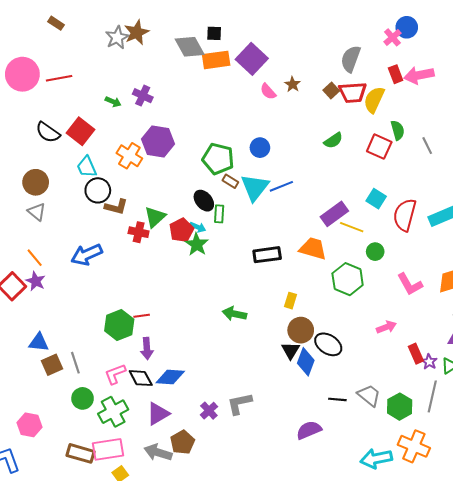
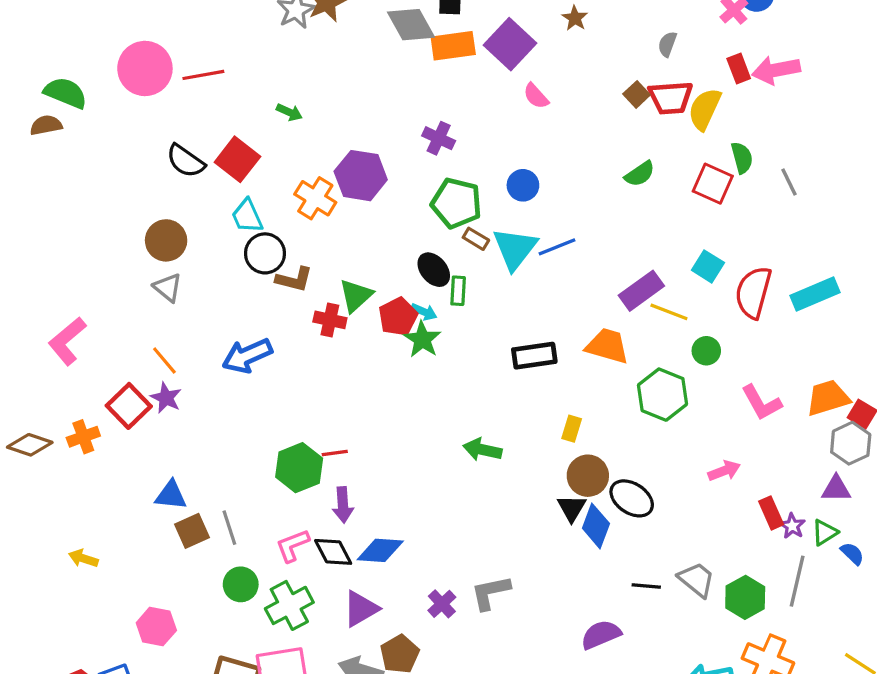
gray semicircle: (351, 59) -> (667, 44), size x0.6
brown star: (293, 84) -> (575, 18), moved
purple cross: (143, 96) -> (439, 138), moved

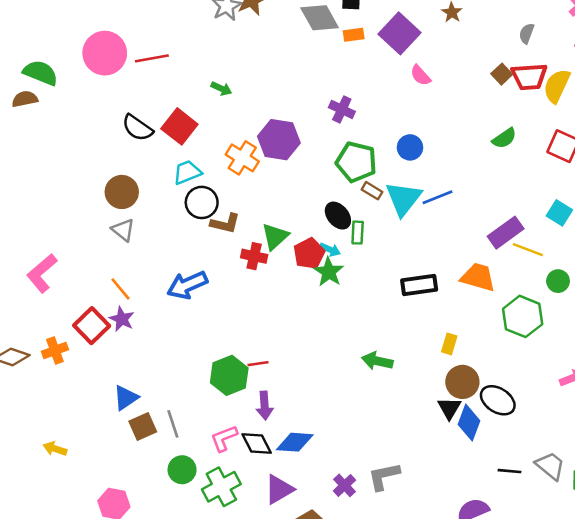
orange rectangle: (453, 46) -> (354, 35), size x0.6
cyan trapezoid: (247, 216) -> (187, 172), turned 92
blue triangle: (171, 495) -> (126, 398), turned -40

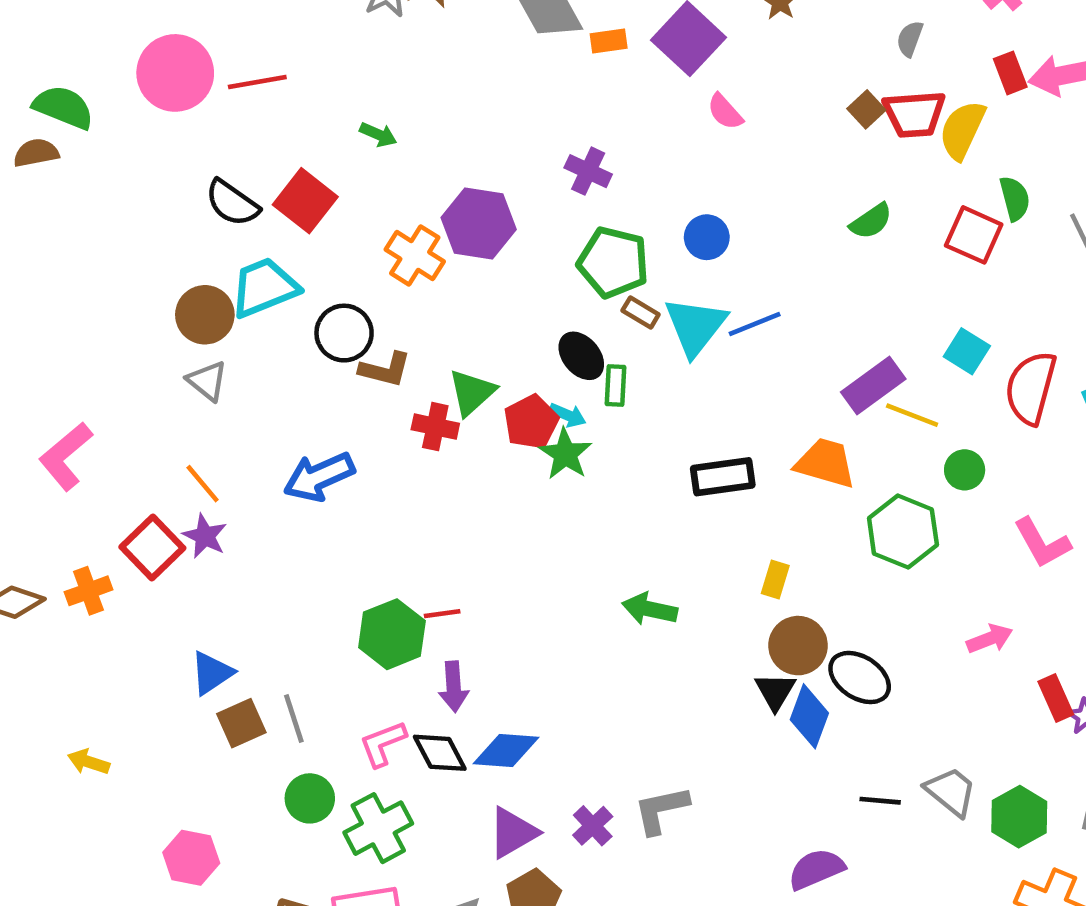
cyan trapezoid: (187, 172) -> (264, 287), moved, size x1.4
purple triangle: (279, 489) -> (513, 833), moved

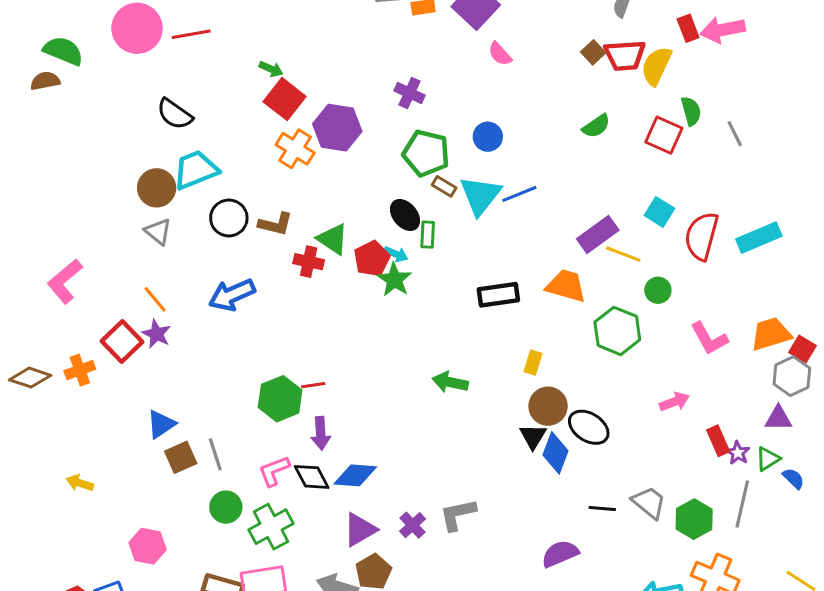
red square: (305, 201) -> (285, 99), moved
black circle: (344, 333) -> (229, 218), moved
green triangle: (472, 392) -> (333, 239), turned -44

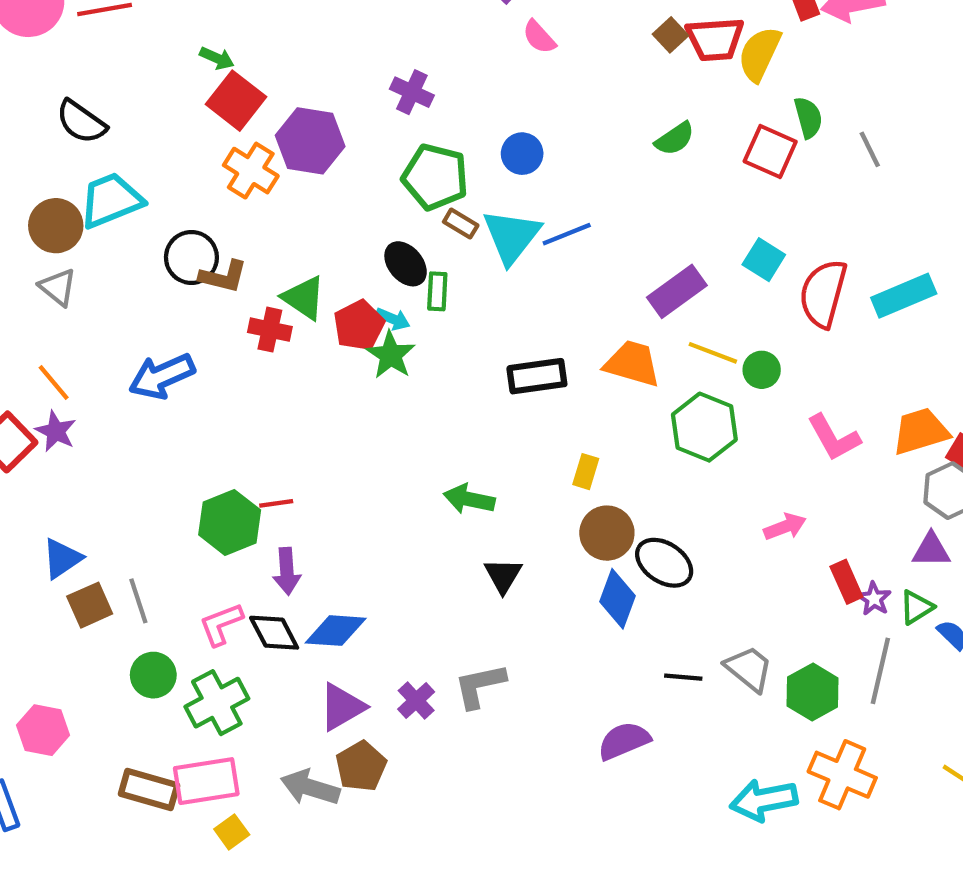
black circle: (229, 218) -> (191, 257), moved
yellow line: (623, 254) -> (713, 353), moved
black triangle: (533, 436) -> (503, 575), moved

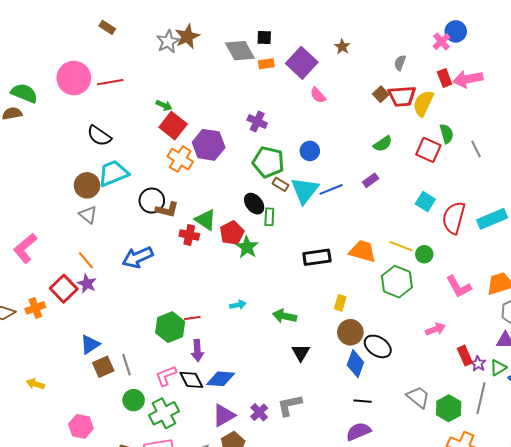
purple rectangle: (677, 291) -> (371, 180), moved, size x0.6
cyan arrow: (393, 319) -> (238, 305), moved, turned -35
black line: (683, 677) -> (363, 401), moved

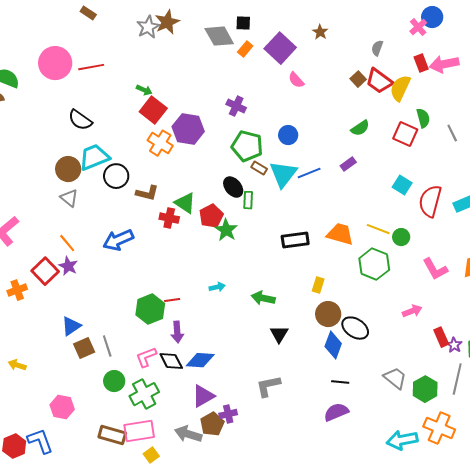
orange rectangle: (266, 64) -> (245, 49), turned -42
red trapezoid: (402, 96) -> (379, 81), turned 40
black circle: (152, 201) -> (116, 176), moved
purple cross: (259, 412) -> (228, 414), moved, turned 30

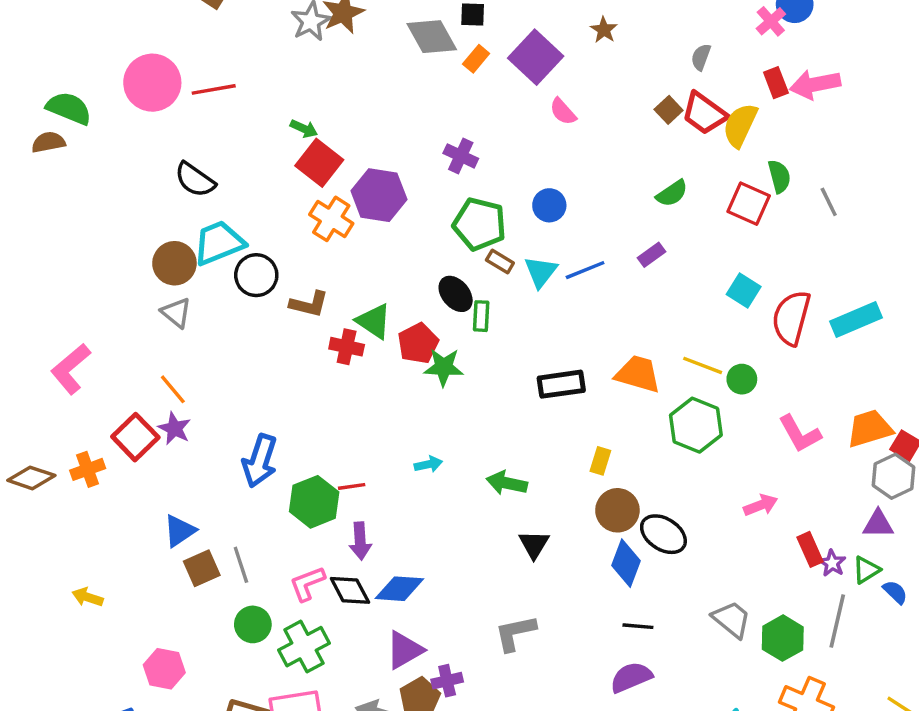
cyan triangle: (283, 174) -> (541, 272), size x0.7
green star: (226, 230) -> (444, 367), turned -30
blue arrow: (118, 240) -> (260, 461), moved, turned -48

